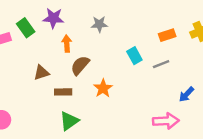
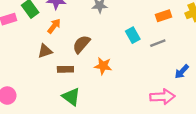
orange arrow: (67, 44) -> (54, 26), moved, turned 42
orange star: (103, 88) -> (103, 66), turned -30
green triangle: (69, 121) -> (71, 97), turned -48

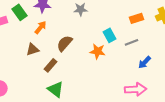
orange star: (103, 66) -> (98, 51), moved
brown rectangle: (65, 69) -> (51, 65), turned -48
blue arrow: (182, 72) -> (145, 62), moved

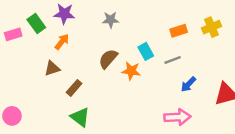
brown semicircle: (65, 43) -> (108, 59), moved

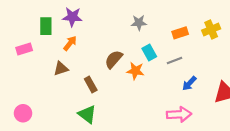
gray star: (111, 20) -> (139, 23), moved
green rectangle: (36, 23) -> (46, 26), turned 36
pink rectangle: (13, 34) -> (24, 49), moved
brown rectangle: (74, 88) -> (91, 85), moved, turned -70

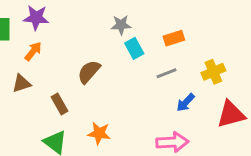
yellow cross: (211, 30) -> (213, 72), moved
cyan rectangle: (149, 52) -> (134, 48), moved
orange star: (135, 71) -> (99, 133), moved

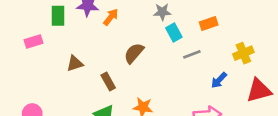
orange arrow: (33, 51) -> (111, 17), moved
gray line: (166, 73) -> (192, 54), moved

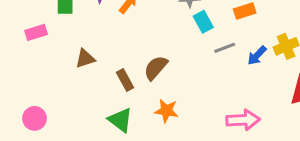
brown semicircle: (134, 53) -> (156, 68), moved
blue arrow: (219, 80) -> (257, 55), moved

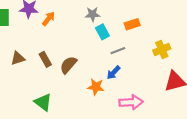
blue arrow: (257, 55) -> (113, 73), moved
brown rectangle: (125, 80) -> (45, 59), moved
orange star: (166, 111) -> (96, 87), moved

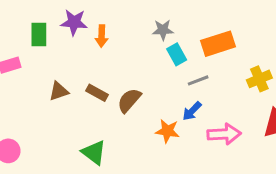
orange arrow: (49, 19) -> (102, 36), turned 144
orange rectangle: (132, 24) -> (218, 44), size x1.5
brown rectangle: (45, 59) -> (97, 93), turned -32
pink arrow: (131, 102) -> (224, 134), moved

